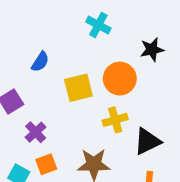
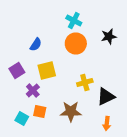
orange circle: (120, 79) -> (76, 44), moved
yellow square: (78, 88) -> (47, 70), moved
orange square: (46, 164) -> (40, 112), turned 32

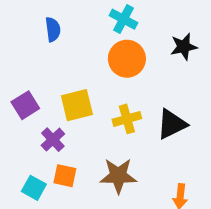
blue semicircle: (36, 44) -> (53, 29), moved, turned -40
yellow cross: (85, 82) -> (127, 119), moved
black triangle: (106, 96) -> (172, 124), moved

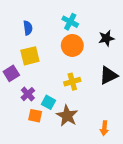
yellow square: (77, 105) -> (30, 56), moved
black triangle: (172, 124) -> (108, 75), moved
brown star: (118, 176) -> (67, 116), turned 30
cyan square: (34, 188) -> (49, 102), moved

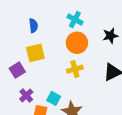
yellow cross: (72, 82) -> (75, 69), moved
purple cross: (28, 94) -> (26, 95), moved

